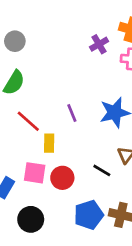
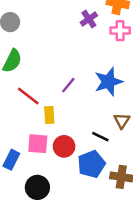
purple line: (72, 113) -> (68, 85), turned 66
blue pentagon: (89, 215) -> (91, 164), moved

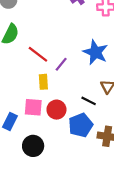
blue star: (108, 82) -> (95, 52), turned -30
purple line: (68, 85) -> (61, 64), moved
red line: (28, 96) -> (38, 54), moved

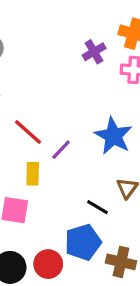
red circle: (56, 110) -> (48, 264), moved

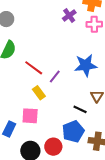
blue star: (113, 136) -> (86, 65), turned -30
yellow rectangle: (33, 174) -> (39, 93), turned -32

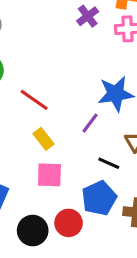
purple line: (55, 77) -> (90, 123), moved
pink square: (30, 116) -> (49, 175), moved

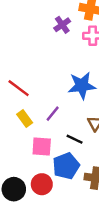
purple line: (90, 123) -> (53, 114), moved
pink square: (49, 175) -> (42, 146), moved

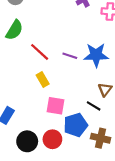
purple line: (53, 114) -> (70, 56), moved, turned 64
black line: (75, 139) -> (94, 106), moved

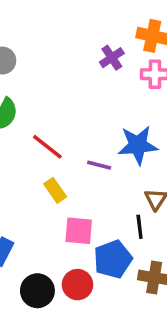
purple line: (70, 56) -> (99, 165), moved
black line: (94, 106) -> (140, 227), turned 56

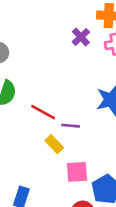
purple line: (99, 165) -> (70, 126), moved

